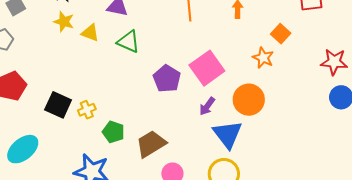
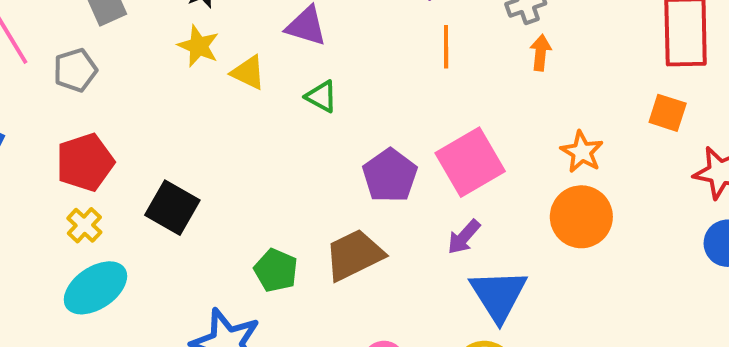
orange square: (281, 34) -> (668, 113), moved, turned -30
green triangle: (128, 42) -> (321, 96), size x0.7
orange circle: (249, 100) -> (581, 217), moved
yellow cross: (87, 110) -> (84, 225), moved, turned -30
brown trapezoid: (151, 144) -> (354, 255), moved

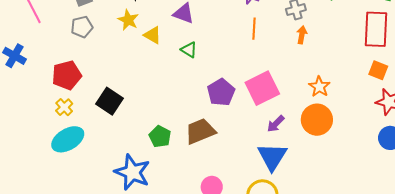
gray pentagon: (75, 70) -> (82, 27), moved
orange square: (668, 113) -> (378, 70), moved
purple arrow: (464, 237) -> (276, 124), moved

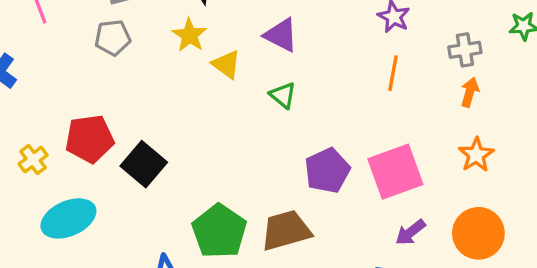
red pentagon: (67, 75) -> (90, 139), moved
orange star: (319, 87) -> (476, 155), moved
yellow cross: (64, 107) -> (33, 160), moved
green pentagon: (160, 137) -> (219, 231), size x1.5

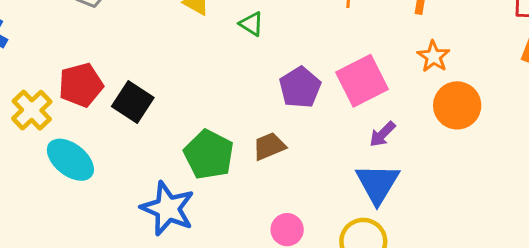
yellow cross: (33, 160) -> (32, 110), size x1.5
cyan ellipse: (68, 218) -> (70, 160), turned 69
brown trapezoid: (286, 230) -> (269, 146), size x0.7
orange circle: (478, 233) -> (457, 105), moved

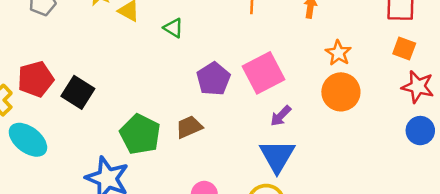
orange star: (434, 56) -> (338, 53), moved

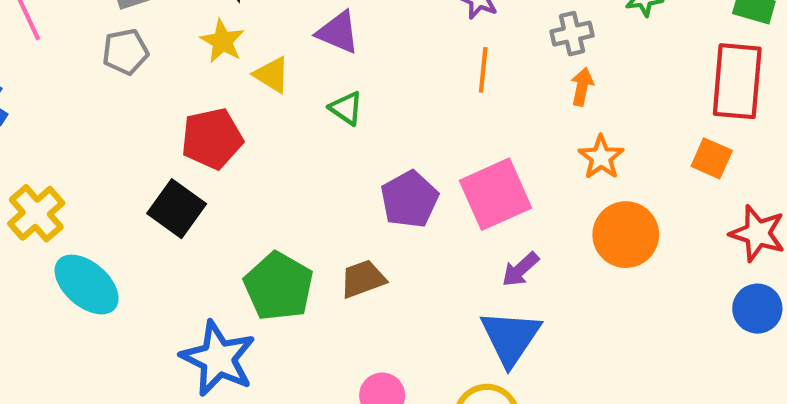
orange square: (404, 49) -> (712, 158), moved
orange star: (338, 53) -> (601, 157), moved
red pentagon: (36, 79) -> (212, 139), moved

